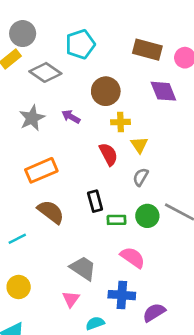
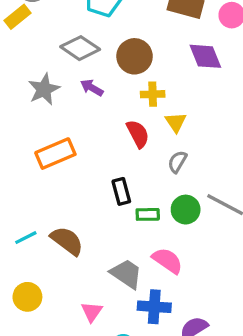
gray diamond: (45, 72) -> (80, 48), moved
brown semicircle: (51, 212) -> (67, 241), moved
gray trapezoid: (83, 268) -> (126, 274), moved

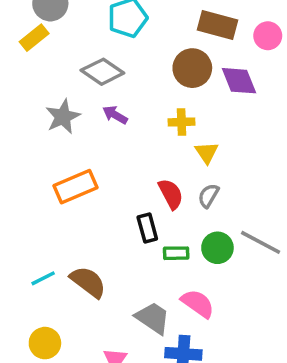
brown circle: (135, 56) -> (192, 68), moved
red semicircle: (138, 134) -> (171, 194), moved

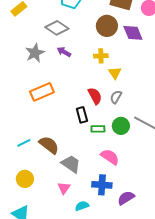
gray trapezoid: (153, 318) -> (71, 164), moved

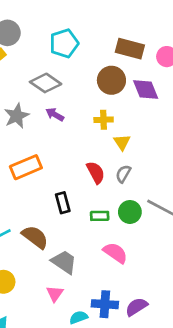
black rectangle: (82, 115) -> (63, 203), moved
blue cross: (102, 185) -> (105, 304), moved

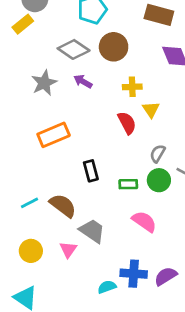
brown circle: (111, 80) -> (114, 47), moved
red semicircle: (96, 172) -> (127, 123), moved
gray semicircle: (123, 174) -> (158, 154), moved
pink triangle: (55, 294) -> (68, 250), moved

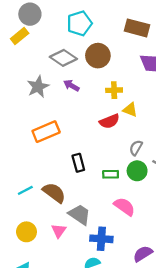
yellow triangle: (151, 110) -> (130, 110), turned -35
red semicircle: (127, 123) -> (109, 121), turned 96
blue cross: (134, 274) -> (101, 239), moved

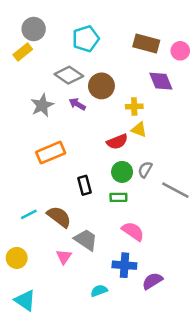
brown circle: (98, 56) -> (101, 86), moved
yellow cross: (114, 90) -> (134, 107), moved
green circle: (137, 171) -> (122, 172), moved
yellow circle: (26, 232) -> (17, 258), moved
blue cross: (101, 239) -> (124, 265), moved

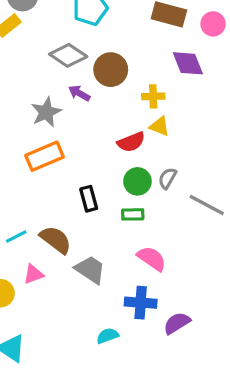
gray star: (42, 105) -> (46, 112), moved
pink triangle: (64, 257) -> (34, 274), moved, turned 35

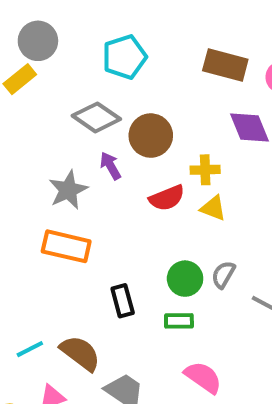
purple arrow: (79, 93) -> (110, 166), turned 30
red semicircle: (131, 142) -> (167, 198), moved
orange rectangle: (45, 156) -> (66, 246), turned 36

